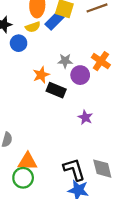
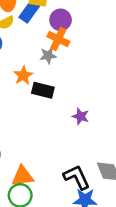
orange cross: (101, 61) -> (58, 39), moved
purple circle: (80, 75) -> (61, 20), moved

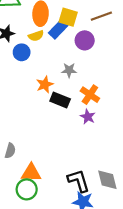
orange cross: (58, 39) -> (90, 95), moved
purple star: (81, 116) -> (88, 117), moved

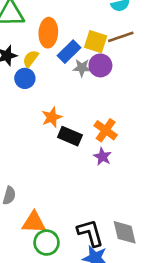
yellow square: (68, 17) -> (96, 42), moved
yellow semicircle: (36, 36) -> (31, 59), moved, turned 144
gray star: (69, 70) -> (82, 68), moved
green circle: (27, 189) -> (47, 243), moved

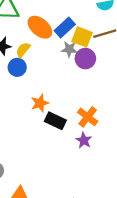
orange ellipse: (48, 33) -> (40, 27), turned -55
blue rectangle: (69, 52) -> (65, 28), moved
gray star: (82, 68) -> (69, 49), moved

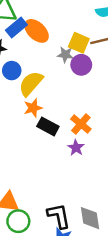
blue rectangle: (65, 28) -> (16, 28), moved
yellow semicircle: (23, 50) -> (31, 84), moved, size x1.6

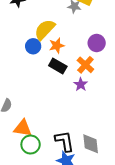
purple circle: (81, 65) -> (97, 43), moved
blue circle: (12, 71) -> (33, 46), moved
orange star: (33, 108) -> (57, 46), moved

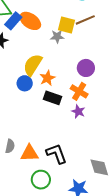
orange triangle: (23, 128) -> (29, 153), moved
black L-shape: (65, 141) -> (56, 154), moved

